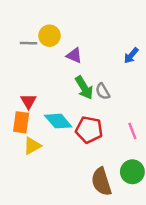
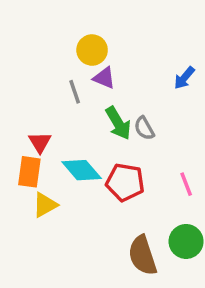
yellow circle: (49, 36) -> (92, 50), moved
gray line: (28, 43) -> (75, 92), moved, turned 70

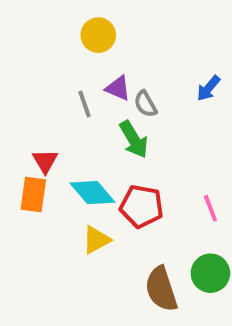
yellow circle: (92, 50) -> (98, 35), moved
gray semicircle: (144, 128) -> (145, 104), moved
yellow triangle: (45, 205) -> (96, 240), moved

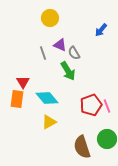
blue arrow: (208, 88) -> (101, 30), moved
red pentagon: (142, 206) -> (91, 105), moved, turned -30

